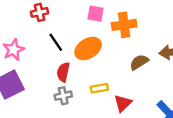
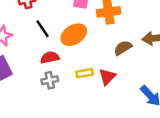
red semicircle: (63, 72) -> (50, 57), turned 66
red triangle: (123, 103) -> (107, 77), moved

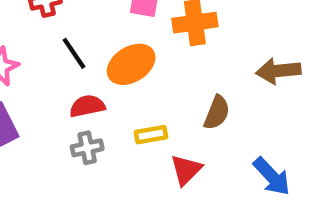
brown semicircle: (123, 48) -> (217, 113), moved, turned 144
red triangle: (107, 77) -> (186, 170), moved

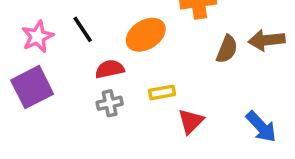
black line: (74, 53) -> (83, 29), moved
brown semicircle: (217, 113) -> (227, 49), moved

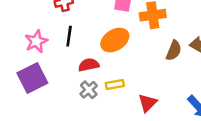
black line: (83, 29) -> (69, 36), turned 42
yellow rectangle: (162, 92) -> (115, 85), moved
gray cross: (110, 103) -> (89, 90), turned -30

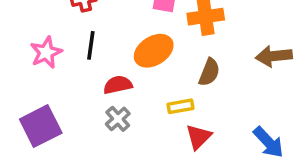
brown semicircle: (174, 50) -> (209, 72), moved
purple square: (32, 78) -> (41, 126), moved
yellow rectangle: (115, 85) -> (181, 106), moved

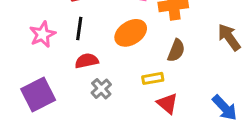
brown arrow: (274, 56) -> (229, 37), turned 60
red semicircle: (118, 85) -> (87, 61), moved
red triangle: (199, 137) -> (167, 103), turned -35

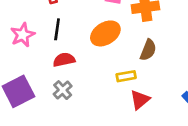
gray cross: (101, 89) -> (63, 90), moved
red triangle: (167, 103) -> (140, 100), turned 40

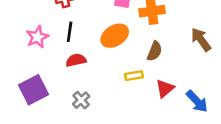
gray cross: (63, 90) -> (81, 100), moved
red triangle: (140, 100) -> (165, 88), moved

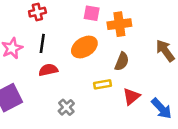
gray cross: (81, 100) -> (66, 107), moved

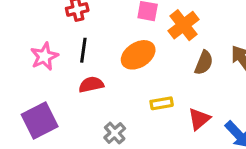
orange cross: (119, 24) -> (183, 25), turned -30
brown semicircle: (122, 61) -> (204, 63), moved

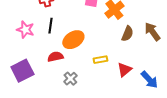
orange ellipse: (138, 55) -> (73, 40), moved
pink star: (44, 56) -> (25, 30), turned -30
red semicircle: (91, 85) -> (55, 57), moved

